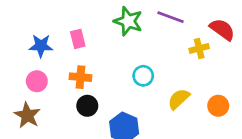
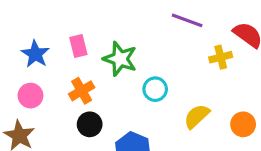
green star: (128, 21) -> (120, 59), moved
blue star: (41, 46) -> (35, 54), turned 30
orange cross: (80, 77) -> (82, 91), turned -35

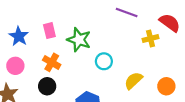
orange cross: (82, 91) -> (52, 62), turned -30
black circle: (90, 124) -> (47, 86), moved

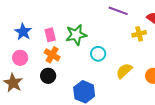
pink rectangle: (49, 31) -> (50, 35), moved
green star: (79, 40) -> (76, 35), turned -30

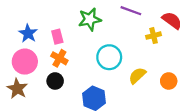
green star: (76, 35) -> (90, 19), moved
cyan circle: (98, 54) -> (109, 57), size x1.5
pink circle: (20, 58) -> (25, 62), size x1.5

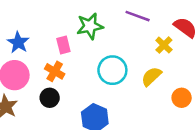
yellow cross: (154, 36) -> (164, 45), turned -32
pink rectangle: (57, 37) -> (63, 45), moved
yellow semicircle: (137, 76) -> (151, 76), moved

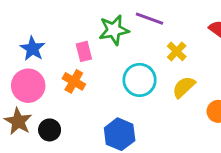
purple line: (138, 16) -> (150, 19), moved
yellow cross: (164, 45) -> (177, 51), moved
black circle: (50, 98) -> (50, 130), moved

